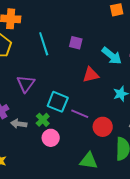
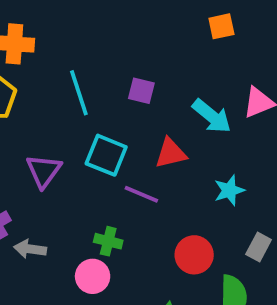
cyan square: (58, 102) -> (106, 155), moved
purple line: (80, 114) -> (141, 194), moved
green cross: (43, 120) -> (108, 241), moved, turned -32

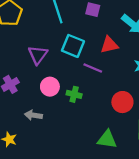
gray arrow: (30, 249) -> (33, 115), moved
pink circle: (93, 276) -> (50, 87), moved

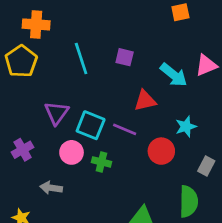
cyan square: (73, 46) -> (91, 125), moved
red circle: (122, 102) -> (161, 151), moved

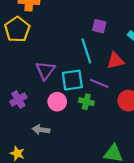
cyan line: (81, 59) -> (86, 51), moved
cyan square: (91, 125) -> (72, 80), turned -30
green cross: (101, 162) -> (86, 102), moved

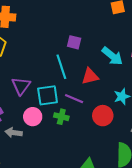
gray arrow: (41, 130) -> (14, 133), moved

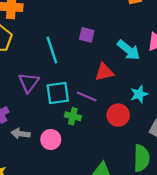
cyan line: (61, 67) -> (52, 50), moved
pink circle: (33, 117) -> (51, 139), moved

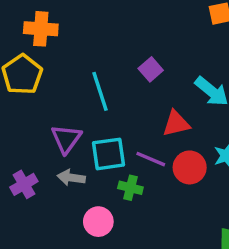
purple square: (87, 35) -> (151, 69), turned 35
red circle: (118, 115) -> (190, 167), moved
gray arrow: (21, 134) -> (71, 178), moved

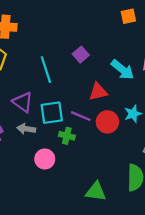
purple triangle: (66, 139) -> (23, 102), turned -30

